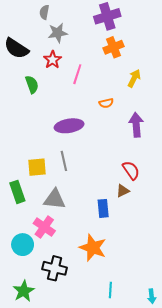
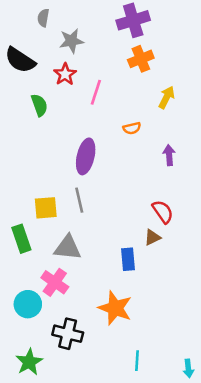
gray semicircle: (44, 12) -> (43, 18), moved
purple arrow: (136, 125) -> (169, 155), size x0.7
purple ellipse: (69, 126) -> (86, 156), turned -68

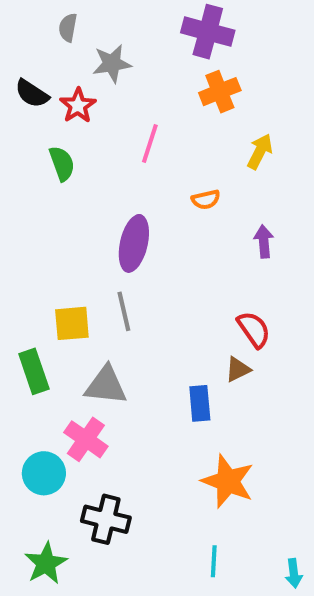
purple cross: (133, 20) -> (208, 32), turned 32
black semicircle: (20, 60) -> (32, 94), size x0.7
red star: (65, 74) -> (78, 106), moved
orange star: (115, 308) -> (228, 481), moved

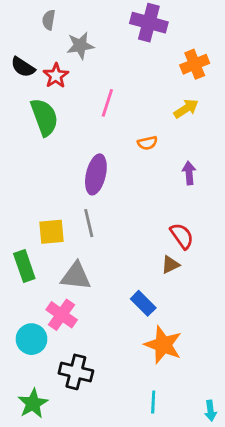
orange cross: (220, 92) -> (195, 64), moved
yellow arrow: (260, 152) -> (186, 109), turned 30
green semicircle: (62, 164) -> (44, 117), size x1.5
blue rectangle: (200, 403) -> (143, 303), moved, turned -40

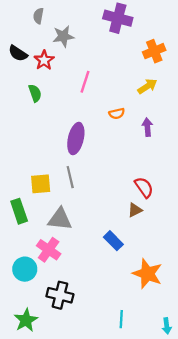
green semicircle: (44, 117) -> (35, 93), size x0.6
purple arrow: (189, 173) -> (147, 127), moved
orange star: (163, 345) -> (147, 274), moved

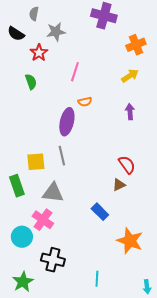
black semicircle: (18, 53) -> (16, 34), moved
orange semicircle: (117, 114) -> (85, 102), moved
cyan line: (121, 319) -> (97, 279), moved

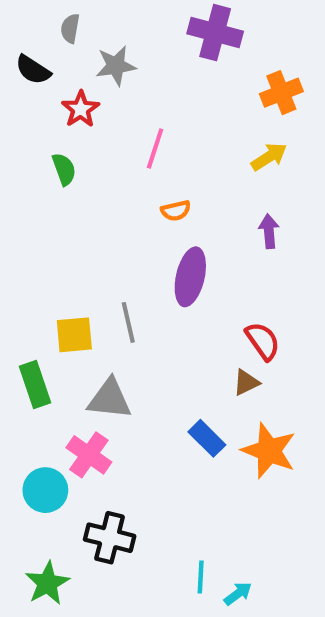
purple ellipse: (67, 122) -> (190, 277), moved
orange star: (130, 241) -> (269, 451), moved
cyan arrow: (147, 287) -> (238, 594), moved, turned -120

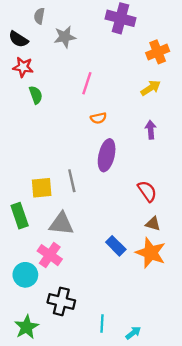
red star: (81, 109) -> (23, 67), moved, turned -30
brown triangle: (246, 382) -> (153, 224), moved, turned 42
cyan line: (201, 577) -> (102, 324), moved

